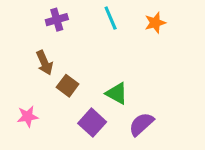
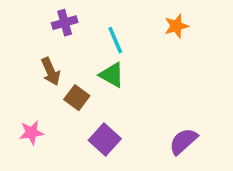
cyan line: (111, 18) -> (115, 40), moved
green triangle: (117, 93) -> (112, 75), moved
purple semicircle: (141, 124) -> (183, 141), moved

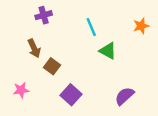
orange star: (176, 26) -> (141, 26), moved
cyan line: (115, 40) -> (91, 27), moved
green triangle: (112, 75) -> (108, 51), moved

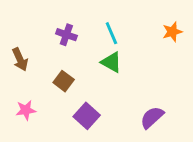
purple cross: (44, 15) -> (66, 35), moved, turned 35
brown arrow: (34, 48) -> (20, 59), moved
green triangle: (108, 51) -> (111, 62), moved

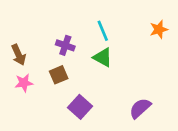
purple cross: (66, 35) -> (65, 45), moved
brown square: (64, 81) -> (59, 75), turned 30
pink star: (26, 110) -> (24, 83), moved

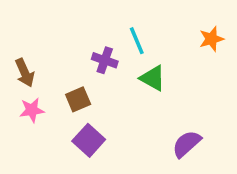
purple cross: (65, 45) -> (105, 60), moved
green triangle: (103, 57) -> (153, 78), moved
purple square: (80, 107) -> (89, 140), moved

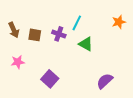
cyan line: (137, 41) -> (77, 23), turned 49
brown arrow: (25, 73) -> (14, 30), moved
brown square: (78, 99) -> (35, 35), moved, turned 32

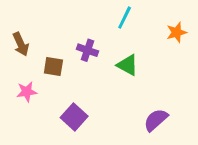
cyan line: (77, 23) -> (125, 18), moved
brown square: (35, 35) -> (53, 67), moved

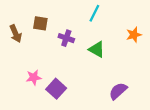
orange star: (177, 32) -> (134, 35), moved
brown square: (53, 67) -> (40, 23), moved
pink star: (27, 92) -> (34, 77), moved

